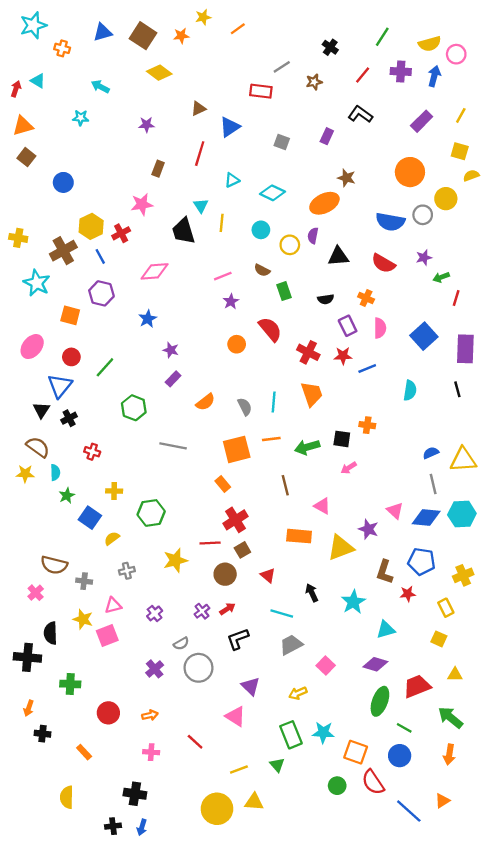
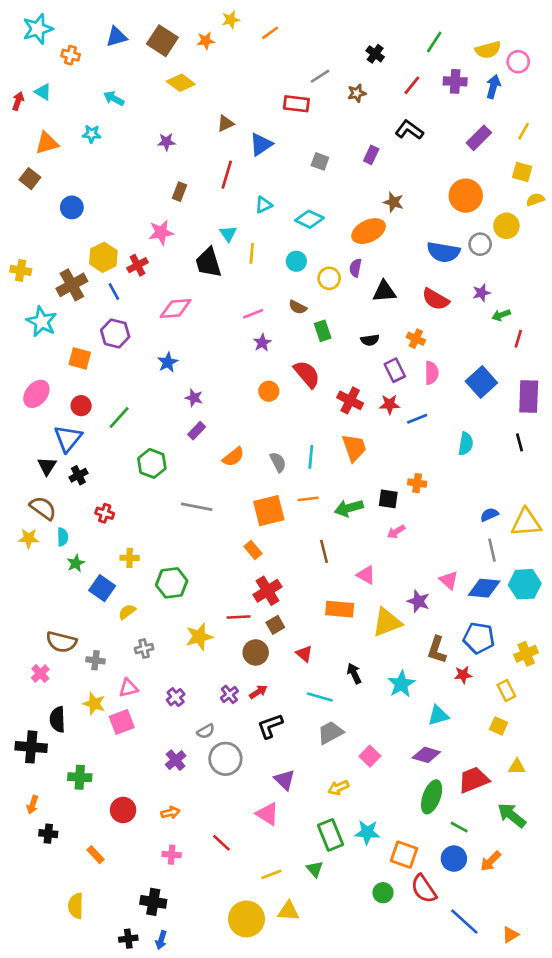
orange triangle: (23, 126) -> (47, 143), moved
orange arrow: (449, 754) -> (491, 861), moved, turned 36
orange triangle: (442, 801) -> (510, 935), moved

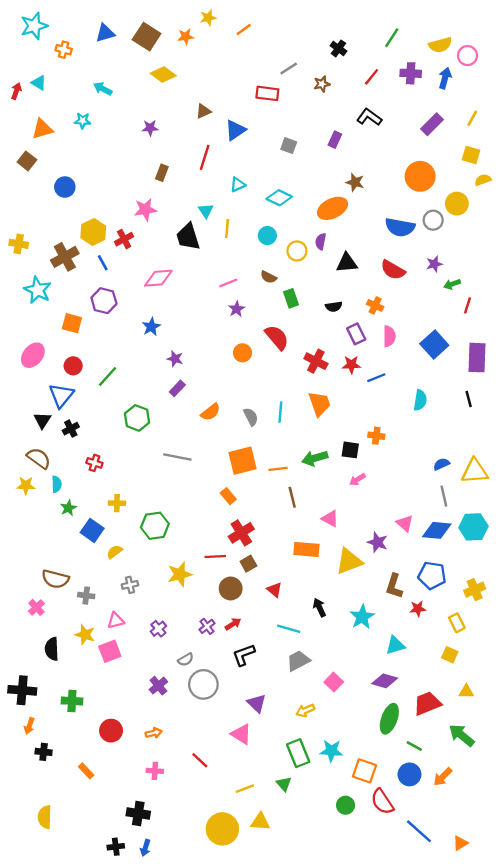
orange line: (308, 499) -> (278, 469), moved
black cross: (31, 747) -> (22, 690), moved
yellow semicircle: (76, 906) -> (45, 817), moved

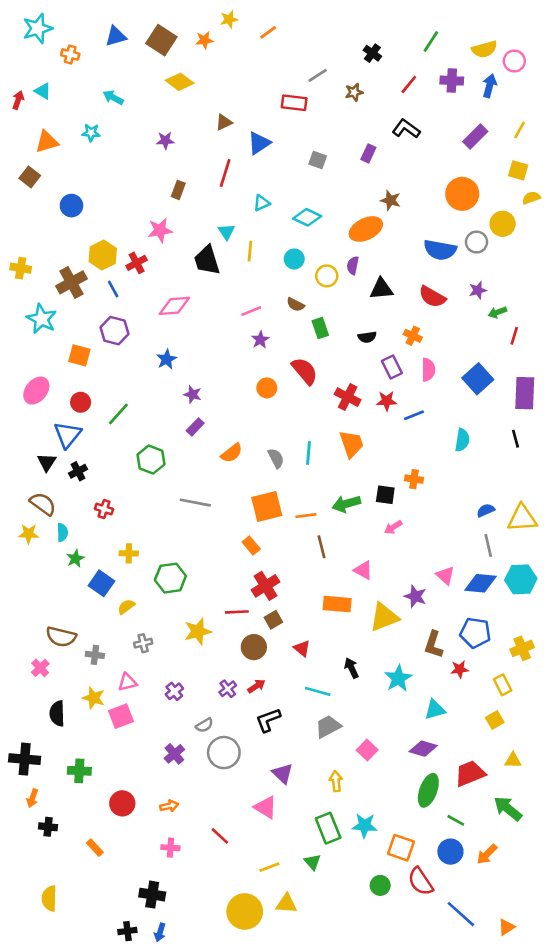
yellow square: (450, 655) -> (495, 720), turned 35
yellow arrow: (305, 710) -> (336, 781), turned 108

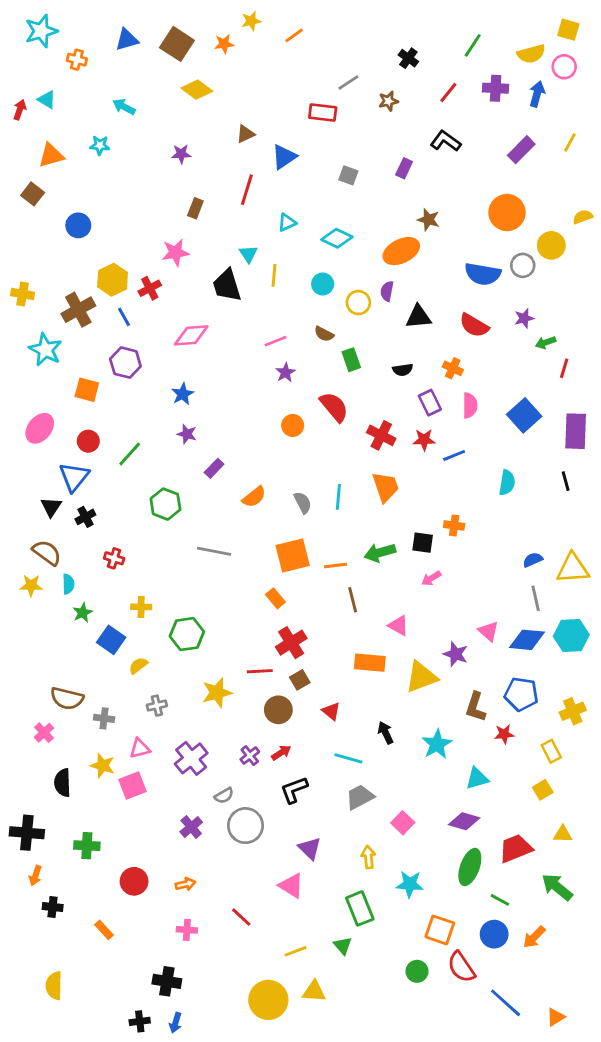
yellow square: (518, 170) -> (568, 30), moved
purple star: (193, 394) -> (187, 434), moved
purple cross: (174, 691) -> (191, 758), size x1.6
cyan star: (365, 826) -> (410, 884), moved

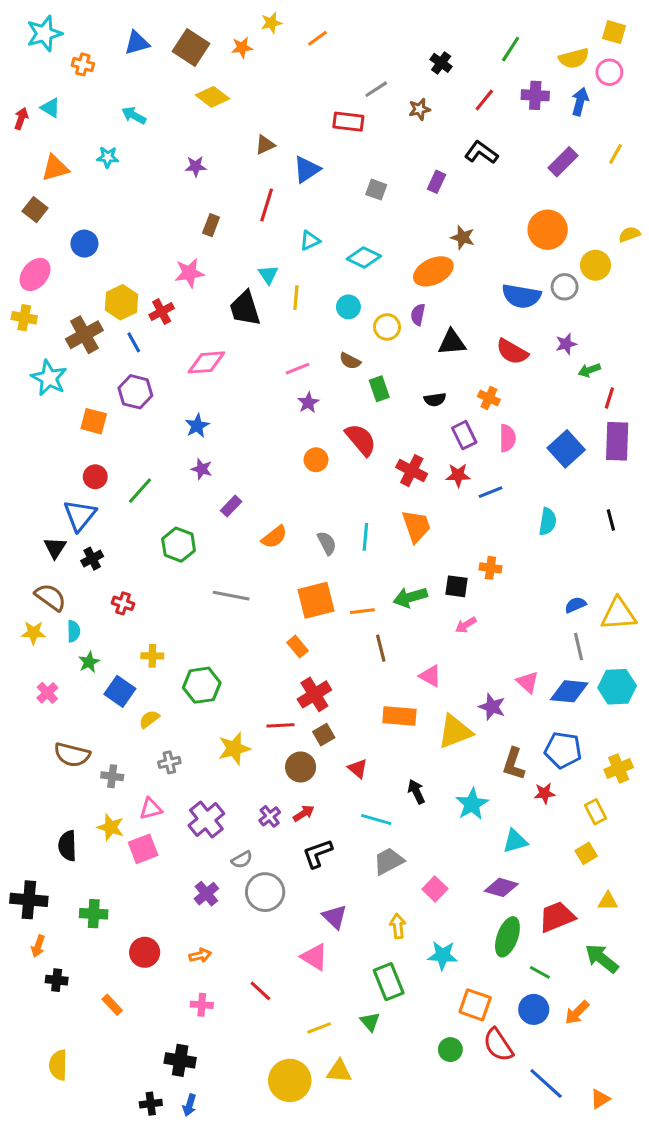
pink ellipse: (40, 428) -> (35, 274), moved
purple rectangle: (576, 431) -> (617, 441), moved
pink cross: (44, 733) -> (47, 693), moved

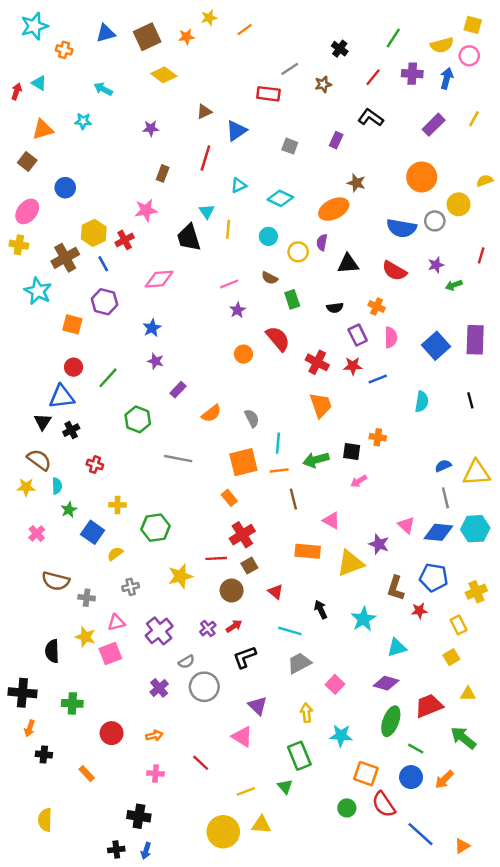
brown square: (191, 48) -> (147, 37), turned 32
red line: (609, 398) -> (481, 255), moved
blue triangle: (80, 515) -> (62, 397), turned 44
cyan line: (365, 537) -> (278, 443), moved

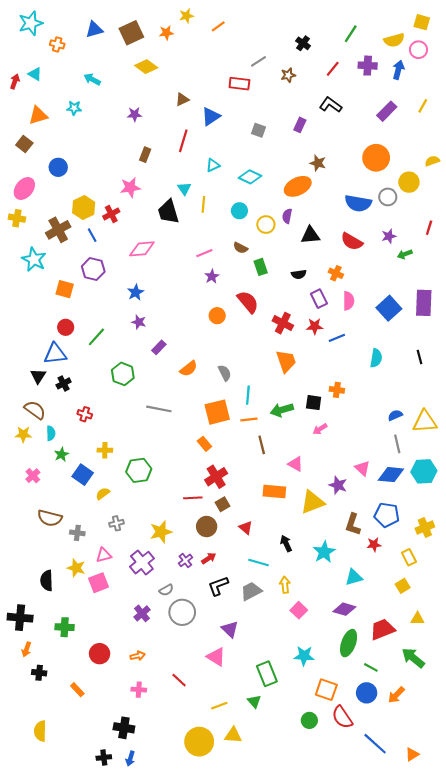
yellow star: (180, 576) -> (161, 532), moved
gray trapezoid: (299, 663) -> (251, 591), moved
yellow arrow: (306, 713) -> (285, 585), moved

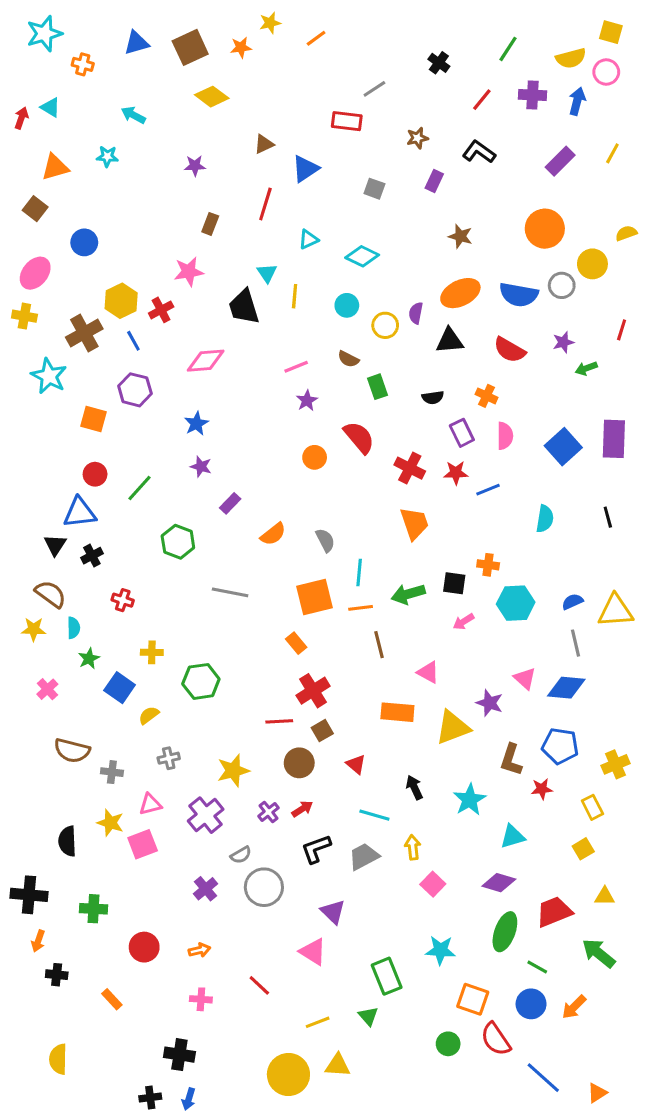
brown star: (288, 75) -> (417, 138), moved
orange ellipse: (298, 186) -> (460, 293), moved
cyan hexagon: (424, 471) -> (516, 603), moved

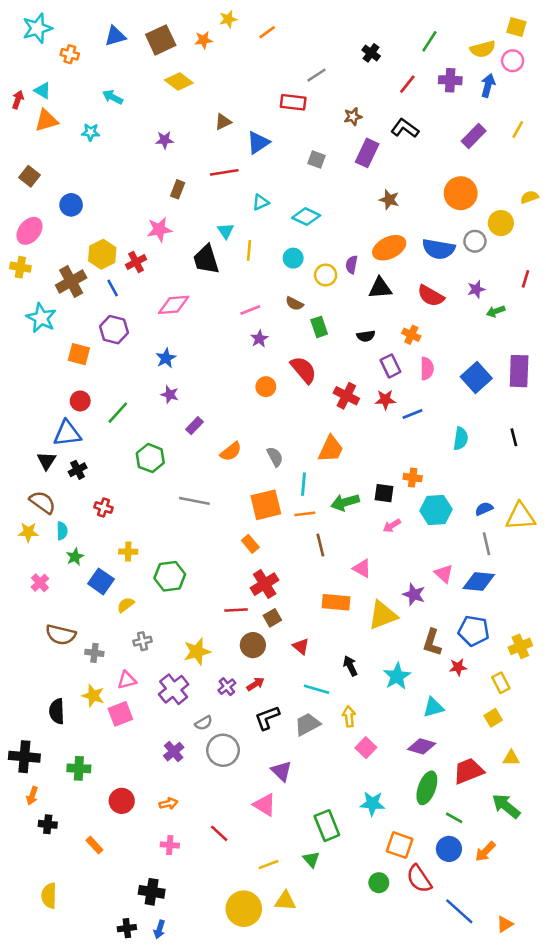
orange triangle: (55, 167) -> (46, 120), moved
purple rectangle: (434, 181) -> (367, 153), size x1.5
red line: (265, 204) -> (224, 172), turned 64
orange trapezoid: (414, 523) -> (331, 449), moved, turned 44

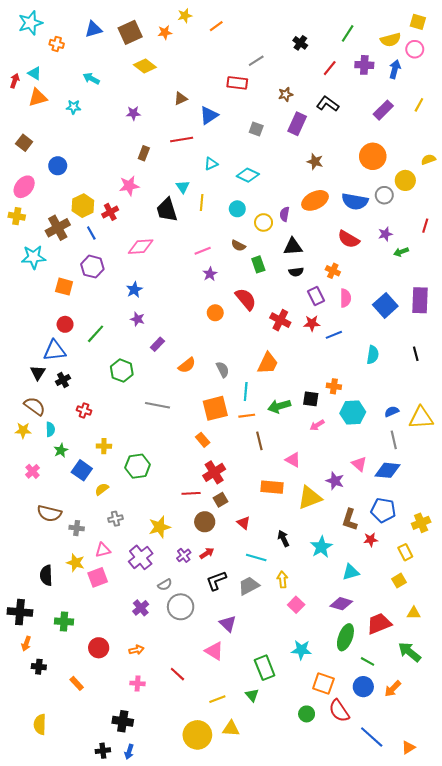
black triangle: (380, 288) -> (293, 247), moved
cyan star: (41, 318) -> (34, 257), turned -30

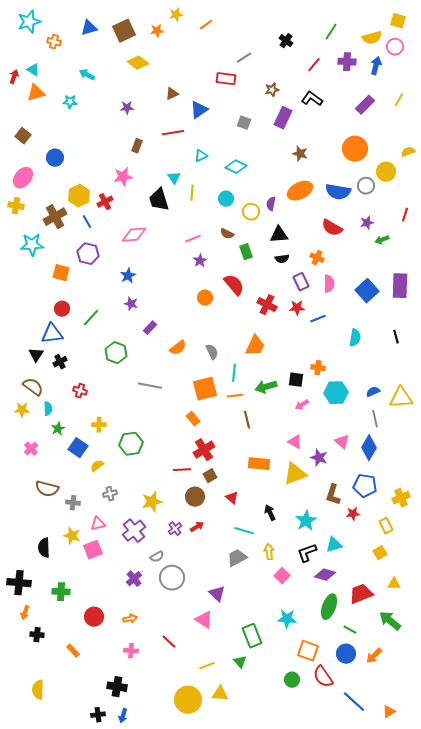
pink triangle: (293, 460) -> (295, 442), moved
blue diamond: (387, 470) -> (369, 448), turned -65
black L-shape: (216, 581) -> (307, 553), moved

